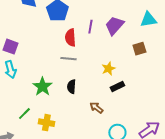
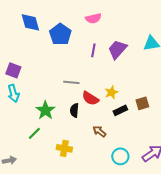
red semicircle: (70, 38) -> (90, 98), moved, turned -54
brown square: (139, 49) -> (142, 103), moved
green line: (24, 114) -> (34, 133), moved
yellow cross: (46, 123) -> (64, 148), moved

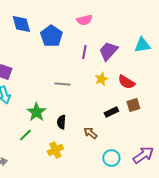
yellow star: (111, 92) -> (101, 79), moved
red semicircle: (90, 98) -> (126, 82), moved
black semicircle: (74, 110) -> (61, 122), moved
yellow cross: (64, 148) -> (55, 150), turned -35

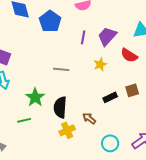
red semicircle: (126, 82) -> (129, 55), moved
black semicircle: (61, 122) -> (60, 107), size x1.5
green line: (25, 135) -> (24, 120), turned 32
yellow cross: (55, 150) -> (67, 130), moved

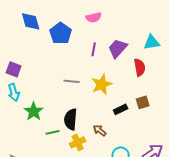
red semicircle: (129, 55) -> (140, 67), turned -132
yellow star: (100, 64) -> (102, 84), moved, size x1.5
green star: (35, 97) -> (34, 111), moved
green line: (24, 120) -> (53, 132), moved

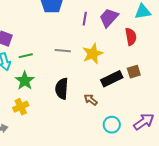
black rectangle: (121, 109) -> (112, 79), size x1.5
green line: (53, 132) -> (26, 56), moved
yellow cross: (78, 142) -> (21, 107), moved

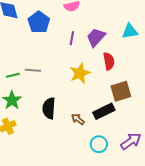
red semicircle: (131, 37) -> (109, 61), moved
gray line: (63, 51) -> (33, 70), moved
brown square: (134, 72) -> (121, 91), size x1.5
black rectangle: (112, 79) -> (104, 111), moved

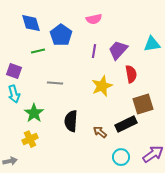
green line: (13, 75) -> (38, 51), moved

